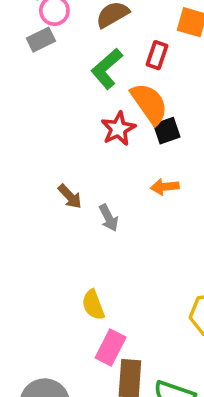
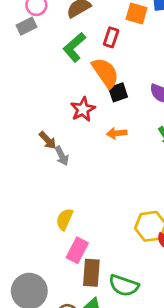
red star: (118, 129) -> (83, 109), moved
gray arrow: (109, 218) -> (62, 156), moved
yellow semicircle: (93, 305) -> (65, 219), turned 45

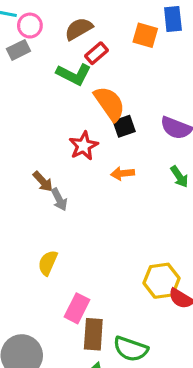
red rectangle: (111, 37) -> (97, 53), moved, turned 30
green L-shape: (74, 47) -> (74, 74), turned -112
yellow semicircle: (65, 219) -> (48, 263), moved

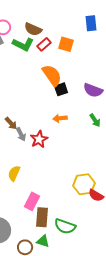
brown semicircle: (79, 29) -> (33, 29), turned -126
orange square: (145, 35) -> (66, 44), moved
green L-shape: (74, 74) -> (23, 44), moved
red star: (84, 146) -> (39, 139), moved

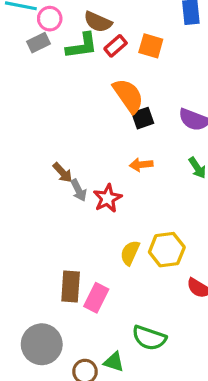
green L-shape: (23, 44) -> (82, 46), turned -35
yellow semicircle: (14, 173) -> (130, 253), moved
yellow hexagon: (84, 184) -> (167, 250), moved
brown rectangle: (42, 217) -> (71, 287), moved

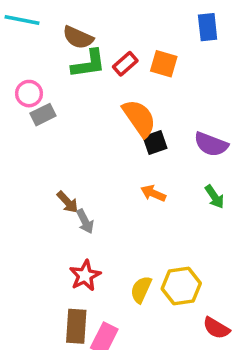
pink circle: (50, 19) -> (29, 94), moved
brown semicircle: (98, 22) -> (78, 38), moved
gray rectangle: (38, 43) -> (43, 115), moved
orange arrow: (141, 165) -> (153, 193), turned 30
red star: (107, 198) -> (85, 276), moved

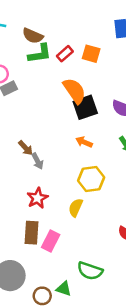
black square: (155, 143) -> (85, 107), size x1.5
yellow hexagon: (181, 286) -> (91, 179), moved

